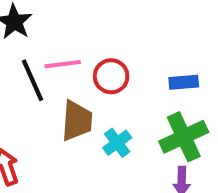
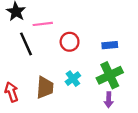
pink line: (63, 64) -> (43, 24), moved
brown trapezoid: (77, 121) -> (45, 88), moved

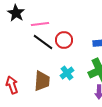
black line: (26, 44) -> (43, 42), moved, turned -30

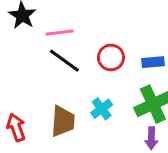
red circle: (64, 40) -> (111, 57), moved

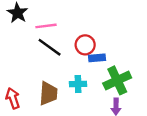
blue rectangle: (153, 62) -> (97, 58), moved
cyan cross: (102, 109) -> (78, 84), turned 35

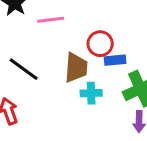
black line: (50, 47) -> (24, 69), moved
brown trapezoid: (48, 93) -> (76, 68), moved

